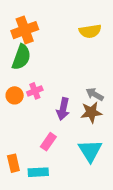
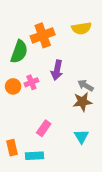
orange cross: (25, 30) -> (43, 35), moved
purple arrow: (63, 109) -> (57, 70), moved
cyan triangle: (90, 151) -> (81, 136), size x0.7

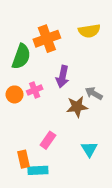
brown star: (82, 102) -> (77, 107), moved
orange rectangle: (12, 148) -> (23, 159), moved

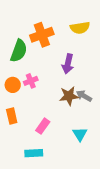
purple arrow: (62, 77) -> (68, 64), moved
gray arrow: (94, 93) -> (84, 96), moved
orange rectangle: (23, 159) -> (12, 116), moved

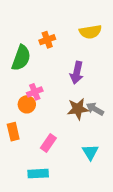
orange cross: (42, 35) -> (47, 40), size x0.6
orange circle: (13, 85) -> (27, 104), moved

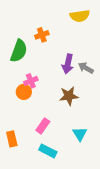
yellow semicircle: (90, 32) -> (80, 16), moved
gray arrow: (95, 109) -> (86, 68), moved
orange rectangle: (13, 132) -> (12, 139), moved
cyan rectangle: (38, 174) -> (48, 151), moved, turned 30

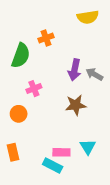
orange circle: (24, 92) -> (19, 114), moved
pink rectangle: (43, 126) -> (61, 152), moved, turned 56

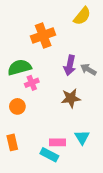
yellow semicircle: (88, 17) -> (82, 16), turned -42
orange cross: (46, 38) -> (43, 36), size x1.6
green semicircle: (21, 56) -> (19, 67), moved, turned -125

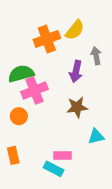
yellow semicircle: (82, 16) -> (75, 30), moved
gray arrow: (88, 69) -> (96, 56), moved, turned 49
pink cross: (32, 83) -> (35, 90), size x1.6
cyan triangle: (82, 137) -> (96, 136), moved, turned 49

